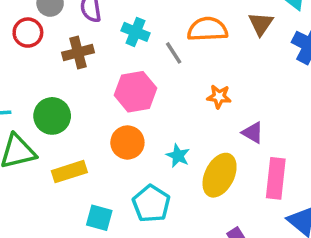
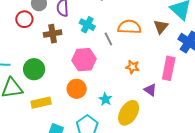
pink rectangle: (276, 178) -> (169, 68), moved

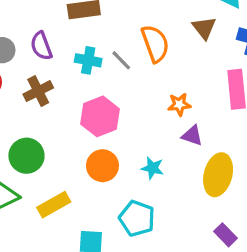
orange semicircle: (129, 27) -> (155, 44), turned 85
gray line: (108, 39) -> (121, 60), moved
purple triangle: (150, 90) -> (192, 136), moved
yellow ellipse: (129, 113) -> (218, 175), moved

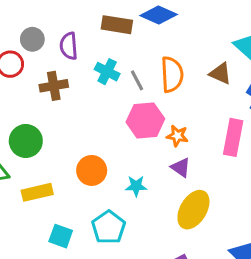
brown triangle: (204, 28) -> (220, 73), turned -45
pink hexagon: (100, 116) -> (145, 120), moved
cyan star: (152, 168) -> (136, 186), turned -30

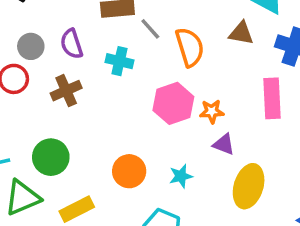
gray line: (137, 80) -> (150, 29), moved

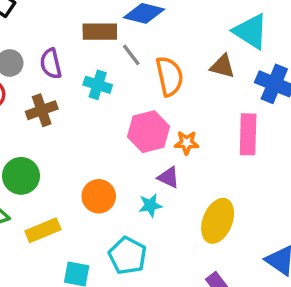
purple triangle: (224, 144) -> (169, 177), moved

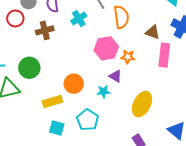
brown triangle: (222, 66) -> (153, 32), moved
cyan cross: (98, 85) -> (79, 18), turned 35
yellow rectangle: (43, 230) -> (52, 101), moved

